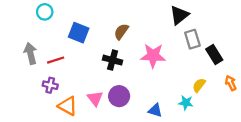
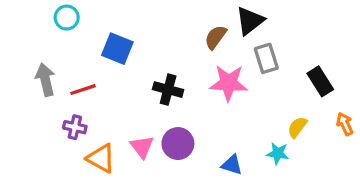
black triangle: (179, 15) -> (250, 21), moved
brown semicircle: (121, 32) -> (216, 37), moved
gray rectangle: (192, 39) -> (266, 58), moved

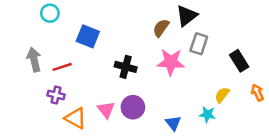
gray rectangle: (266, 58) -> (199, 44), turned 35
blue triangle: (232, 165) -> (173, 123), turned 35

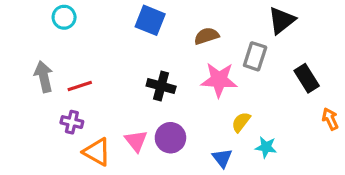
black triangle: (187, 16) -> (282, 20), moved
brown semicircle: (161, 28) -> (206, 36), turned 36
blue square: (88, 36) -> (150, 20), moved
yellow semicircle: (222, 95) -> (241, 122), moved

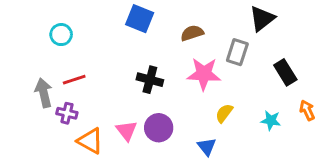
cyan circle: (64, 17) -> (61, 35), moved
gray arrow: (44, 77) -> (44, 93), moved
cyan star: (266, 147) -> (271, 120), moved

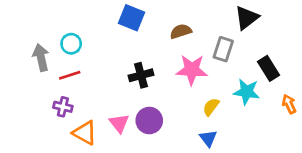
cyan circle: (61, 35) -> (71, 44), moved
black cross: (150, 80) -> (141, 75), turned -30
gray arrow: (44, 93) -> (41, 57), moved
cyan star: (271, 120) -> (247, 92), moved, size x1.4
blue triangle: (207, 147) -> (208, 138), moved

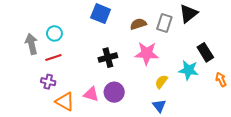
gray rectangle: (223, 49) -> (164, 23), moved
pink triangle: (119, 123) -> (91, 94), turned -35

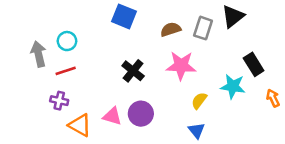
black cross: (108, 58) -> (133, 71), turned -36

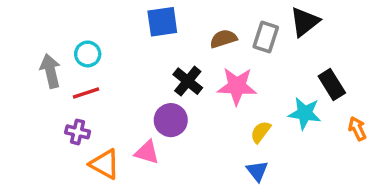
blue square: (124, 16) -> (162, 22), turned -30
black cross: (133, 71) -> (188, 81), moved
purple circle: (141, 114) -> (171, 120), moved

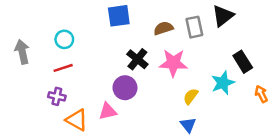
gray rectangle: (266, 37) -> (194, 27), turned -30
gray arrow: (50, 71) -> (22, 52), moved
cyan star: (305, 113) -> (223, 83), turned -30
pink triangle: (147, 152) -> (108, 111), turned -30

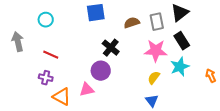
cyan circle: (64, 39) -> (46, 20), moved
black rectangle: (243, 62) -> (182, 41), moved
pink star: (173, 63) -> (156, 51), moved
red line: (63, 68) -> (51, 55), turned 42

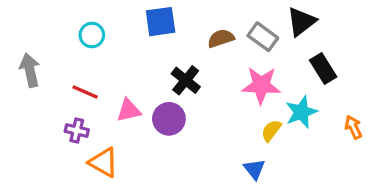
cyan circle: (46, 20) -> (92, 35), moved
gray rectangle: (157, 22) -> (263, 37), turned -42
black rectangle: (182, 41) -> (323, 69), moved
yellow semicircle: (154, 78) -> (271, 131), moved
pink triangle: (87, 90) -> (129, 110), moved

